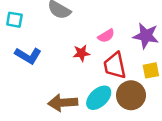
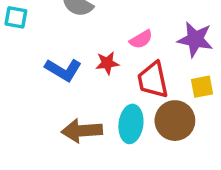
blue L-shape: (28, 56) -> (63, 70), moved
cyan ellipse: (99, 98) -> (131, 124), turned -40

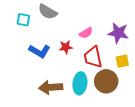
cyan square: (16, 17) -> (23, 20), moved

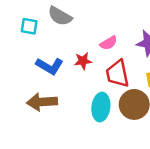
brown arrow: (51, 87) -> (42, 102), moved

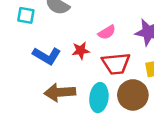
red trapezoid: (118, 74) -> (116, 64), turned -84
brown arrow: (42, 102) -> (60, 92), moved

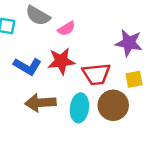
pink semicircle: (107, 32) -> (66, 29), moved
red star: (81, 51) -> (61, 61), size x1.5

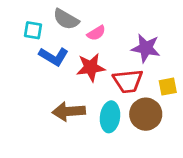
purple star: (129, 43) -> (146, 48), moved
blue L-shape: (27, 66) -> (54, 56), moved

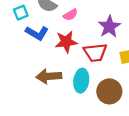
cyan square: (33, 30) -> (21, 13), turned -32
purple star: (146, 48) -> (109, 27), turned 30
brown circle: (146, 114) -> (109, 91), moved

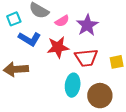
purple star: (109, 27) -> (87, 25), moved
brown arrow: (49, 76) -> (16, 69), moved

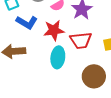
cyan ellipse: (73, 85) -> (58, 57), moved

